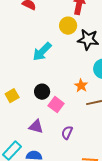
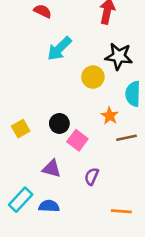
yellow circle: (68, 26) -> (93, 77), moved
cyan arrow: (42, 52) -> (59, 49), moved

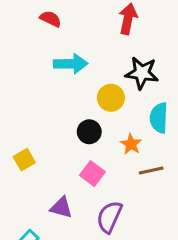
cyan arrow: (59, 49) -> (71, 64), turned -136
black circle: (59, 123) -> (89, 132), moved
purple semicircle: (92, 176) -> (109, 217), size x1.5

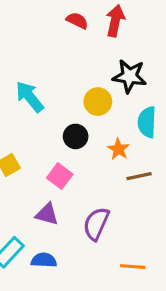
red semicircle: (51, 19) -> (77, 21), moved
cyan arrow: (71, 64) -> (30, 97), moved, turned -128
pink square: (92, 174) -> (60, 176), moved

